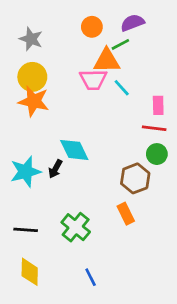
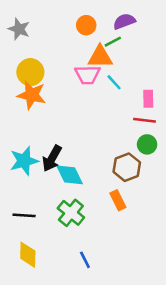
gray star: (31, 39) -> (19, 29), moved
cyan diamond: (74, 150) -> (70, 175), moved
black arrow: (55, 169) -> (52, 158), size x1.5

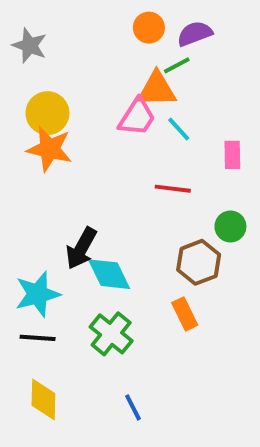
orange circle: (86, 25) -> (149, 28), moved
pink trapezoid: (87, 75) -> (137, 117), turned -56
red line: (145, 120) -> (173, 189), moved
cyan star: (24, 161) -> (38, 294), moved

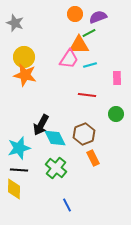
cyan line: (179, 129) -> (90, 65), turned -64
brown hexagon: (199, 262) -> (84, 134), moved
yellow diamond: (43, 399) -> (14, 189), moved

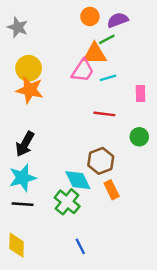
black arrow: (41, 125) -> (25, 144), moved
cyan diamond: (55, 138) -> (78, 180), moved
yellow diamond: (14, 189) -> (17, 245), moved

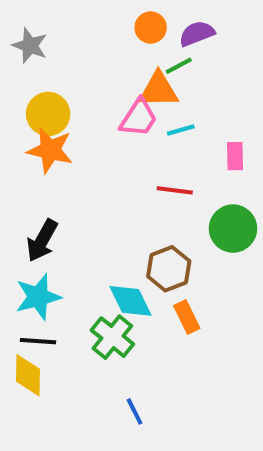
green circle: (139, 137) -> (233, 229), size x1.5
yellow diamond: (17, 245) -> (28, 375), moved

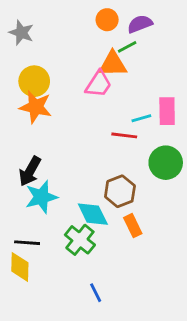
cyan line: (181, 130) -> (141, 118), moved
pink rectangle: (235, 156) -> (167, 111), size x1.4
cyan star: (38, 297) -> (41, 197), moved

